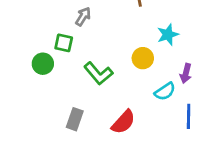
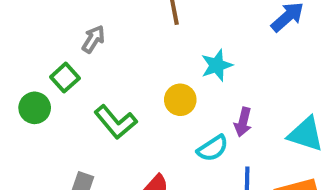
green square: (64, 43) -> (65, 78), turned 36

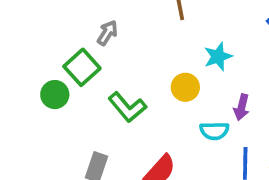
green square: (65, 78) -> (82, 67), size x1.4
cyan semicircle: (213, 148) -> (214, 131), turned 32

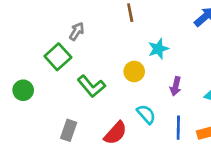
green circle: (55, 95) -> (23, 90), moved
cyan semicircle: (214, 131) -> (146, 114), moved, turned -130

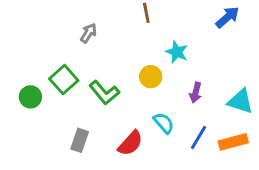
cyan star: (158, 49) -> (177, 52), turned -30
green square: (58, 57) -> (64, 80), moved
blue line: (178, 128) -> (198, 137), turned 30

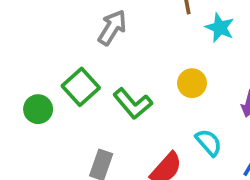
gray arrow: (88, 33) -> (112, 28), size x1.4
cyan star: (177, 52) -> (220, 28), moved

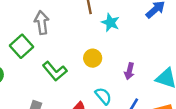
gray arrow: (112, 28) -> (42, 23), turned -40
green square: (81, 87) -> (22, 46), moved

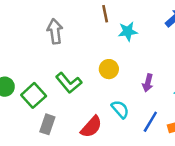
cyan star: (110, 23) -> (128, 31), turned -30
green square: (22, 46) -> (34, 95), moved

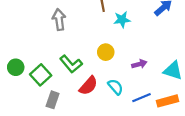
purple arrow: (148, 83) -> (139, 64), turned -120
blue line: (150, 122) -> (141, 98), turned 36
red semicircle: (91, 127) -> (88, 86), moved

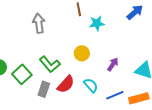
purple arrow: (139, 64) -> (113, 64), turned -40
gray rectangle: (53, 100) -> (44, 89), moved

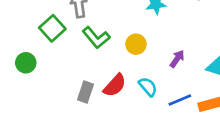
green L-shape: (50, 64) -> (96, 38), moved
green square: (22, 74) -> (52, 28), moved

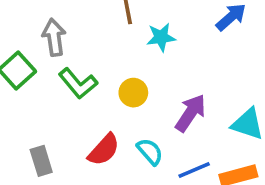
purple arrow: (177, 59) -> (191, 113), size x1.5
gray rectangle: (86, 92) -> (41, 161), moved, turned -36

